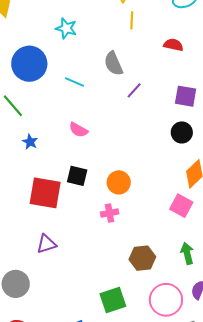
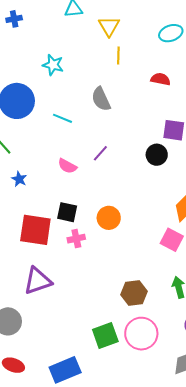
purple line: (134, 90) -> (100, 153), moved
black circle: (182, 132) -> (157, 155), moved
pink cross: (110, 213) -> (76, 239), moved
purple triangle: (46, 244) -> (38, 281), size x1.4
pink circle: (166, 300) -> (141, 334), moved

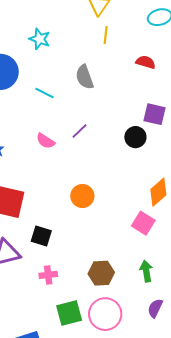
black square: (67, 212) -> (41, 236), moved
pink cross: (76, 239) -> (48, 275), moved

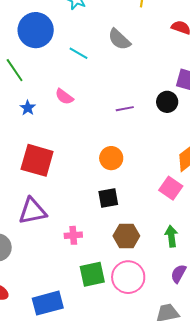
gray semicircle: (85, 77) -> (119, 39), turned -30
purple line: (79, 131) -> (125, 109), moved, turned 30
pink semicircle: (45, 141) -> (64, 97), moved
black square: (41, 236) -> (108, 198), moved, turned -30

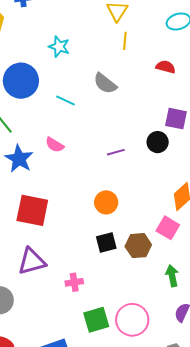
blue star: (28, 108) -> (19, 159), size x1.8
brown hexagon: (126, 236) -> (138, 246), moved

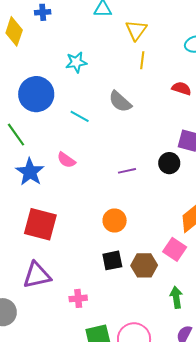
cyan star: (59, 47) -> (76, 62), turned -30

